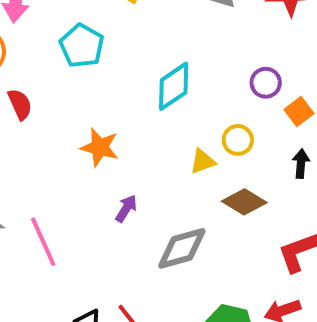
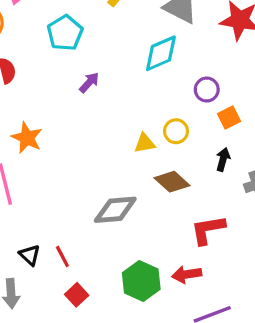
cyan diamond: (174, 86) -> (161, 53), moved
orange star: (100, 147) -> (27, 138), moved
purple arrow: (126, 208) -> (89, 82), moved

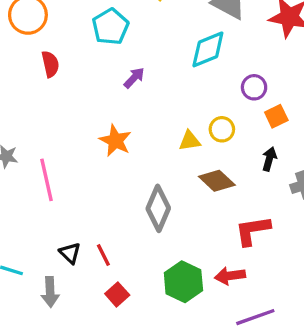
orange star: (27, 138) -> (115, 141), moved
gray diamond: (115, 210) -> (158, 208), turned -63

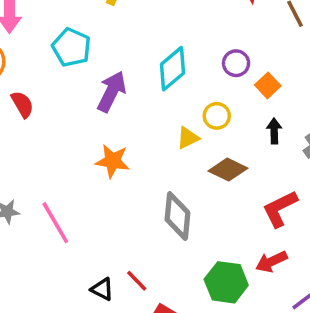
cyan diamond: (208, 49) -> (173, 69), moved
purple arrow: (134, 78) -> (112, 92), size x1.6

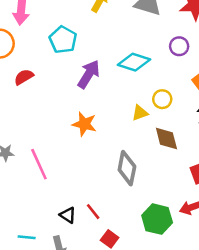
purple circle: (236, 63) -> (179, 46), moved
cyan diamond: (173, 69) -> (134, 62), turned 52
red semicircle: (22, 104) -> (24, 77), turned -96
brown diamond: (228, 170) -> (166, 138), turned 44

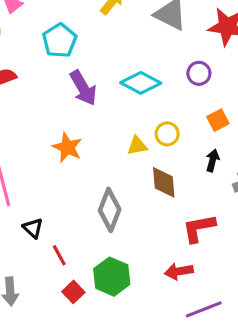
purple arrow: (89, 74) -> (83, 88), turned 108
black triangle: (68, 215) -> (33, 228), moved
green hexagon: (157, 219) -> (112, 277), moved

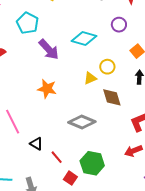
gray diamond: (110, 210) -> (82, 122), turned -76

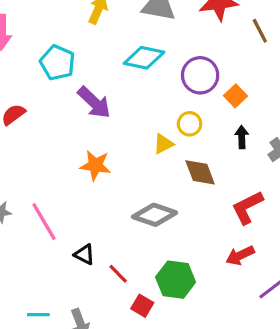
purple circle: (119, 25) -> (200, 75), moved, size x1.5
cyan diamond: (84, 39) -> (144, 58), moved

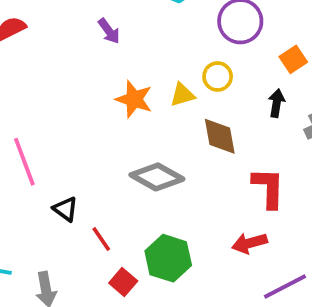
orange square: (236, 96) -> (293, 59), moved
purple arrow: (94, 102) -> (109, 31), size x0.6
orange star: (95, 165) -> (134, 99), moved
red L-shape: (247, 207) -> (268, 188), turned 108

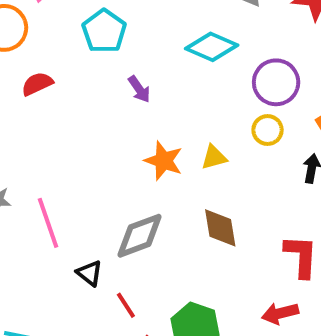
yellow circle: (218, 77) -> (268, 130), moved
brown diamond: (220, 136) -> (220, 228), moved
gray diamond: (157, 177) -> (140, 236), moved, turned -51

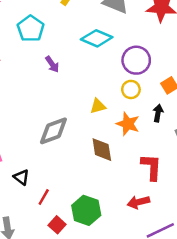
orange star: (164, 161) -> (128, 124), moved
gray diamond: (140, 236) -> (53, 131), moved
red line: (126, 305) -> (44, 197), turned 63

